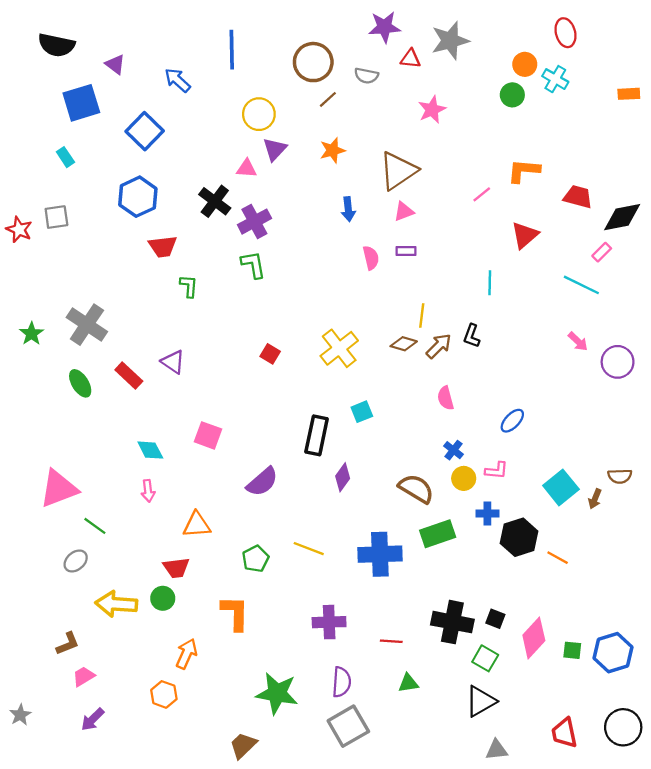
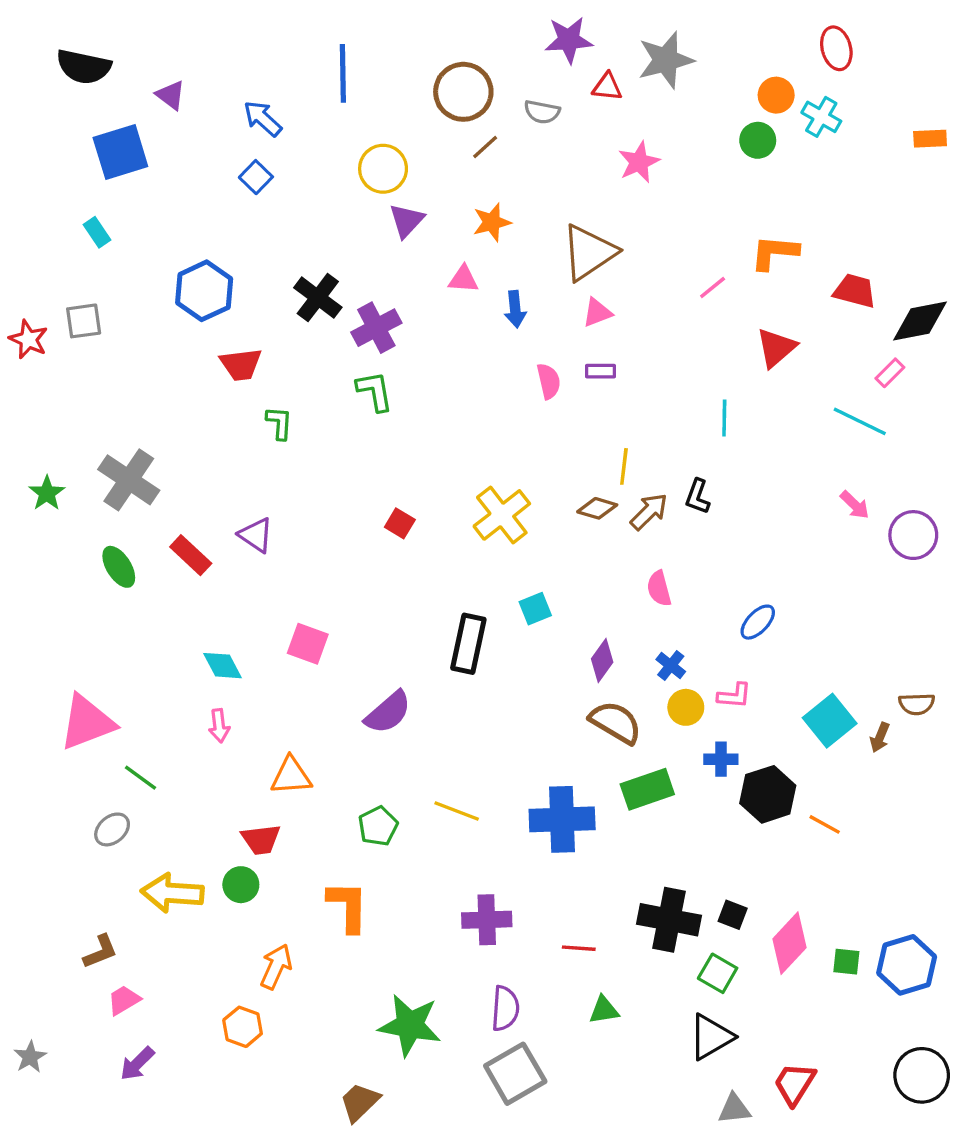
blue square: (145, 131) -> (256, 177), moved, size x0.6
pink triangle: (246, 168) -> (463, 279), moved
purple diamond: (343, 477) -> (602, 660), moved
red trapezoid: (564, 733) -> (795, 1084), moved, turned 44

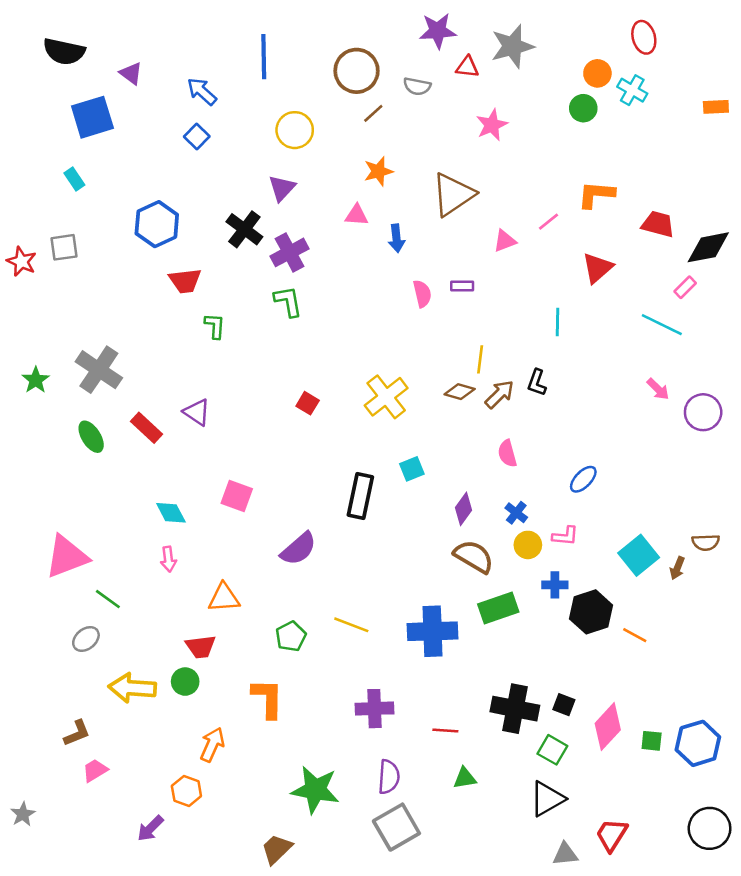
purple triangle: (406, 221) -> (282, 188), moved
pink triangle: (597, 313) -> (505, 241), moved
purple arrow: (137, 1064) -> (150, 828), moved

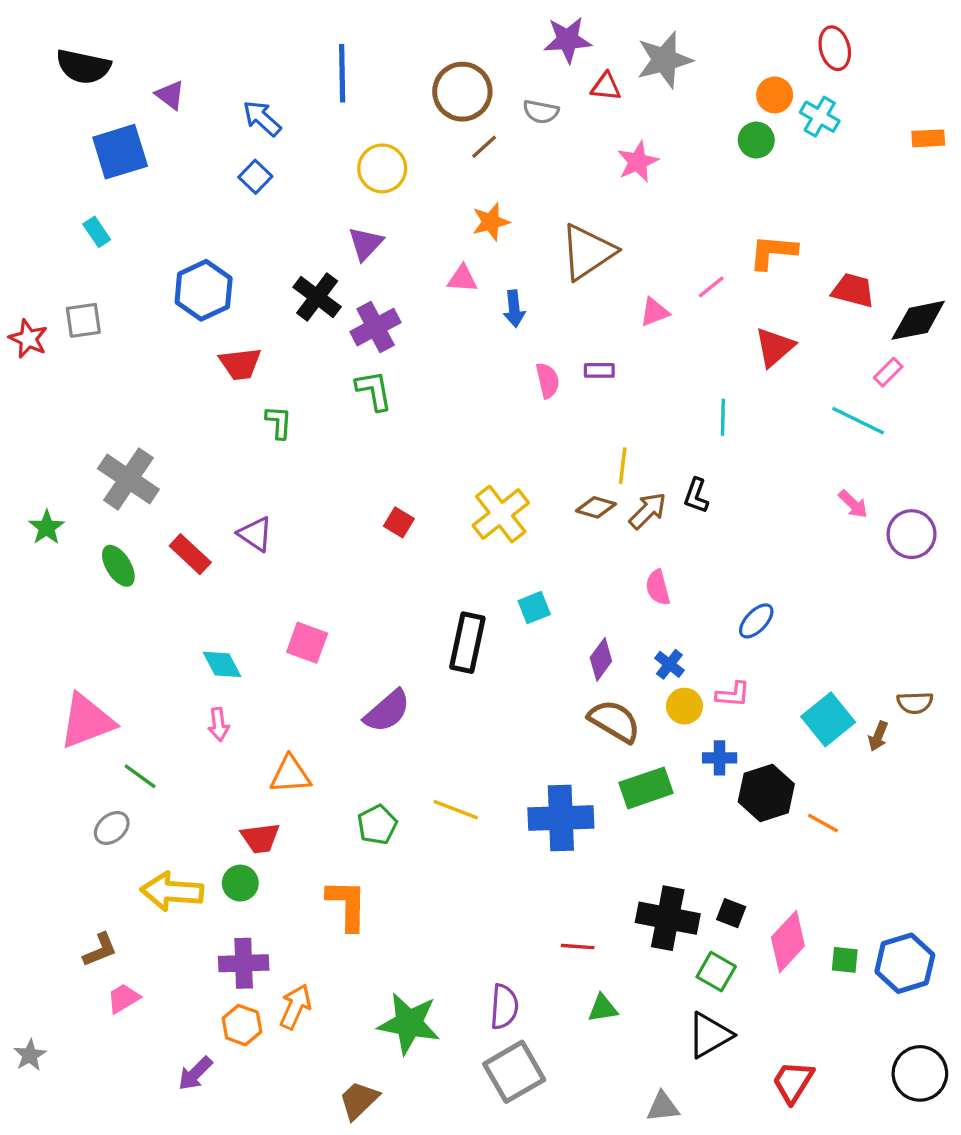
green star: (36, 380) -> (47, 527), moved
purple cross: (375, 709) -> (244, 963), moved
orange arrow: (212, 745) -> (295, 1007), moved
gray triangle: (565, 854) -> (663, 1107), moved

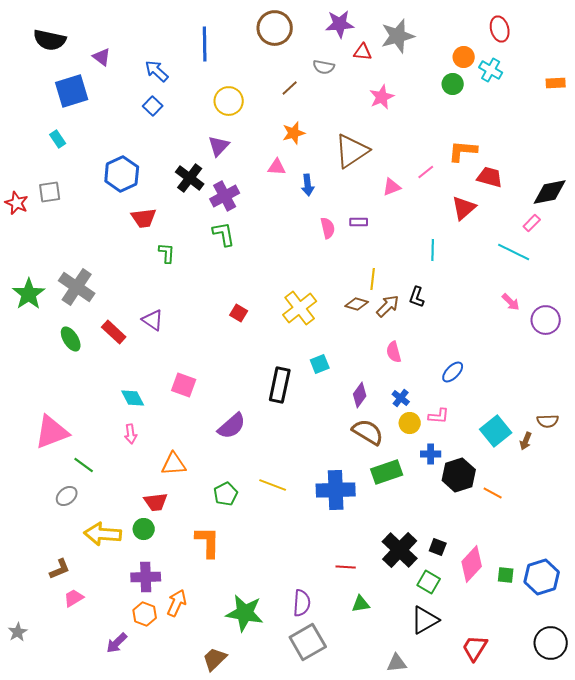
brown circle: (462, 92) -> (275, 28), moved
red trapezoid: (853, 290) -> (490, 177), moved
green star: (47, 527) -> (29, 294), moved, size x1.5
black cross: (668, 918) -> (400, 550), turned 33

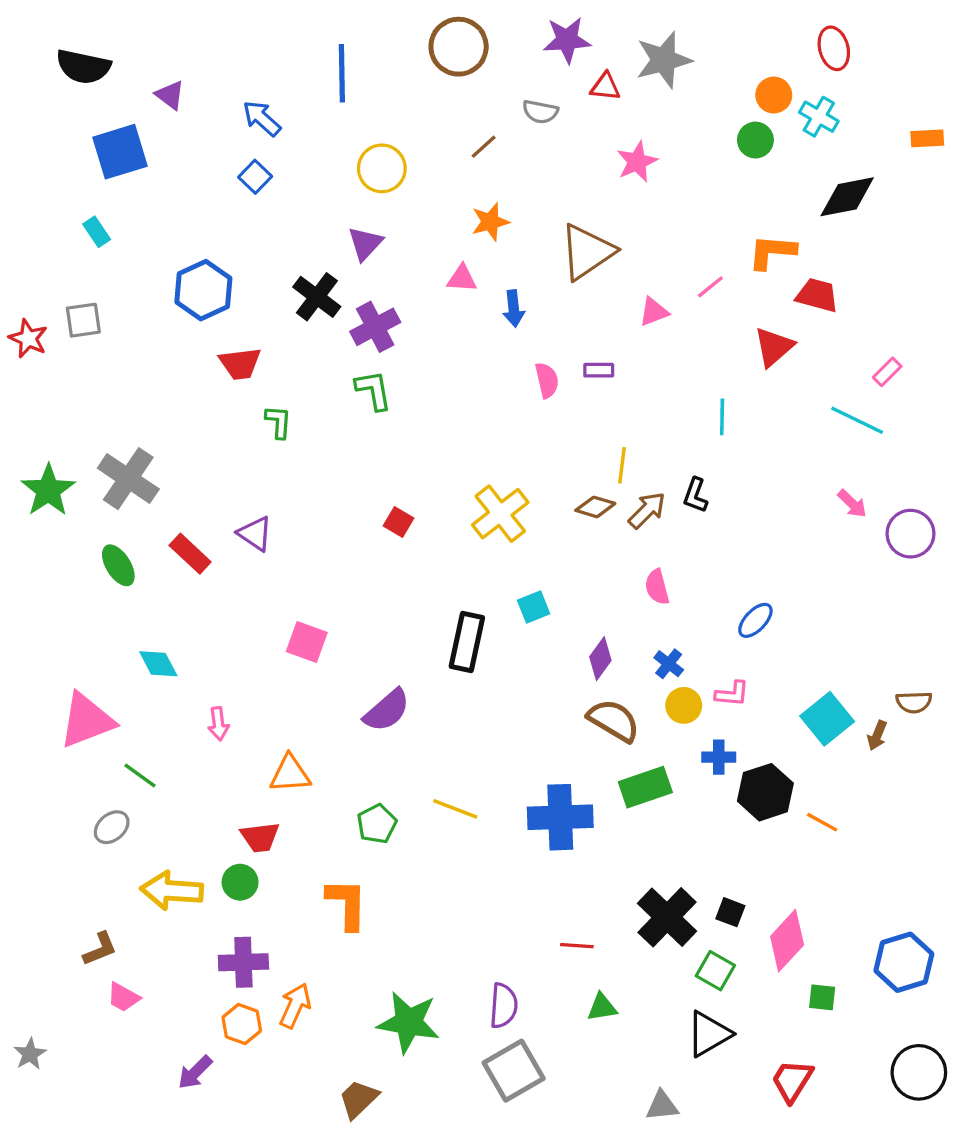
black diamond: (550, 192) -> (847, 197), moved
cyan diamond: (133, 398) -> (158, 664), moved
green square: (506, 575) -> (822, 997), moved
pink trapezoid: (74, 598) -> (123, 997), turned -120

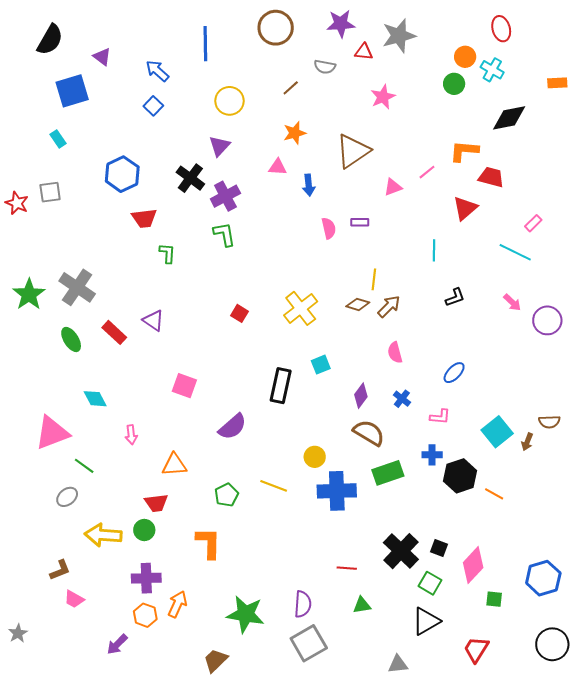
black semicircle: (83, 67) -> (50, 40), turned -72
black L-shape: (695, 495) -> (455, 297), moved, turned -130
yellow circle: (684, 705) -> (315, 457), moved

